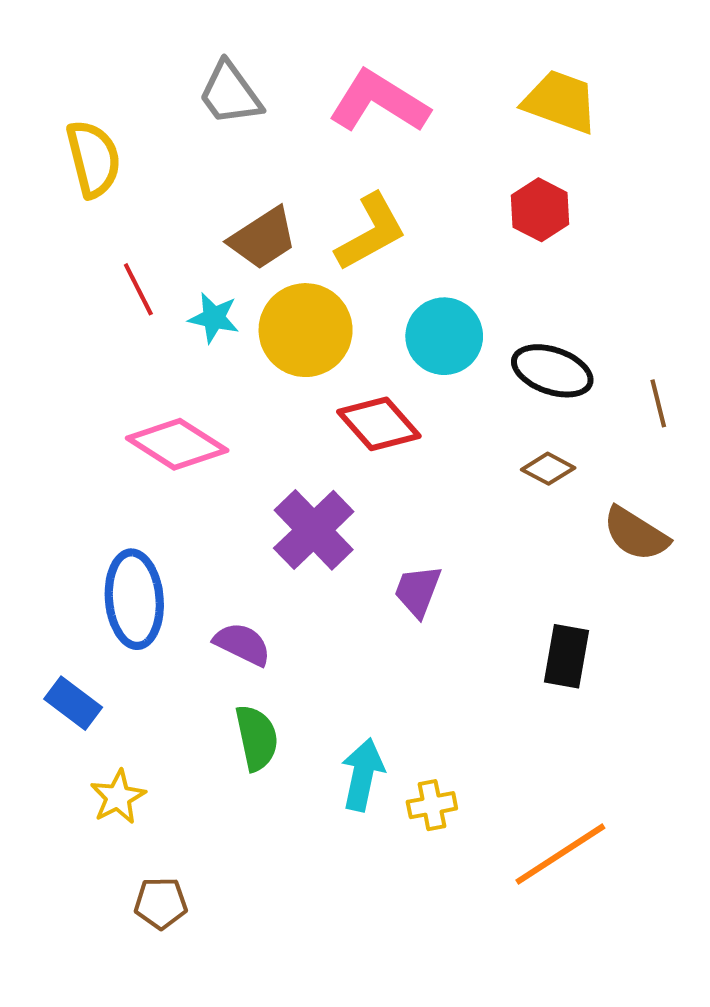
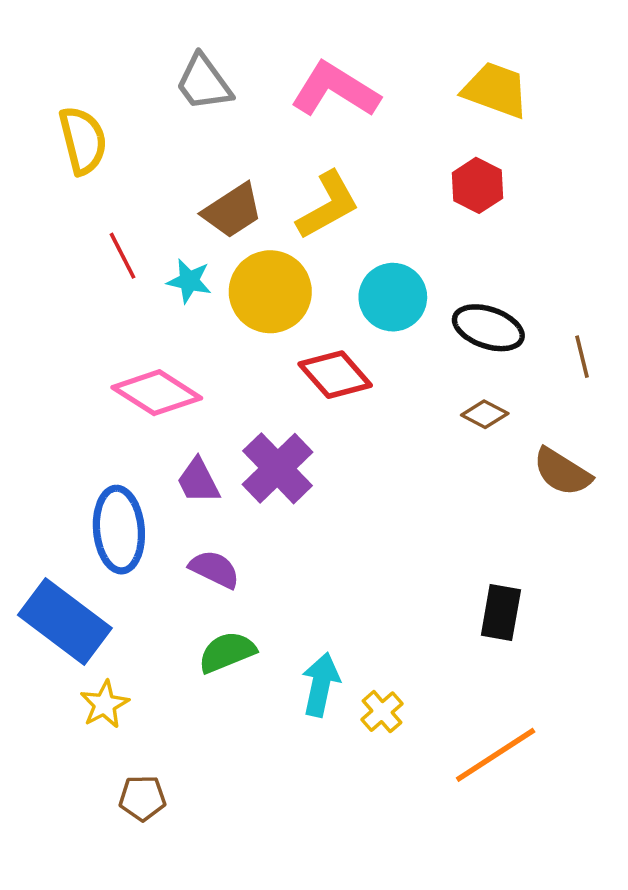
purple trapezoid: (418, 591) -> (198, 481), moved, turned -48
black rectangle: (567, 656) -> (501, 612), moved
blue rectangle: (73, 703) -> (65, 621), size x1.8
green semicircle: (257, 738) -> (227, 652), turned -100
yellow cross: (432, 805) -> (382, 712), turned -30

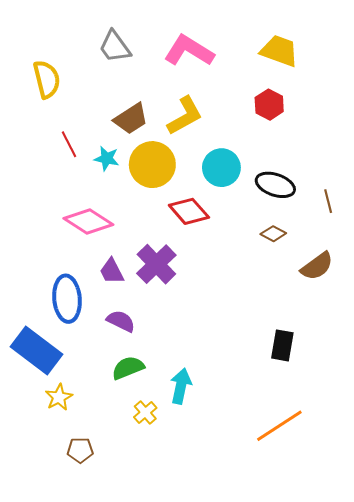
brown semicircle: (562, 472) -> (317, 266), turned -68
yellow cross: (382, 712) -> (145, 413), moved

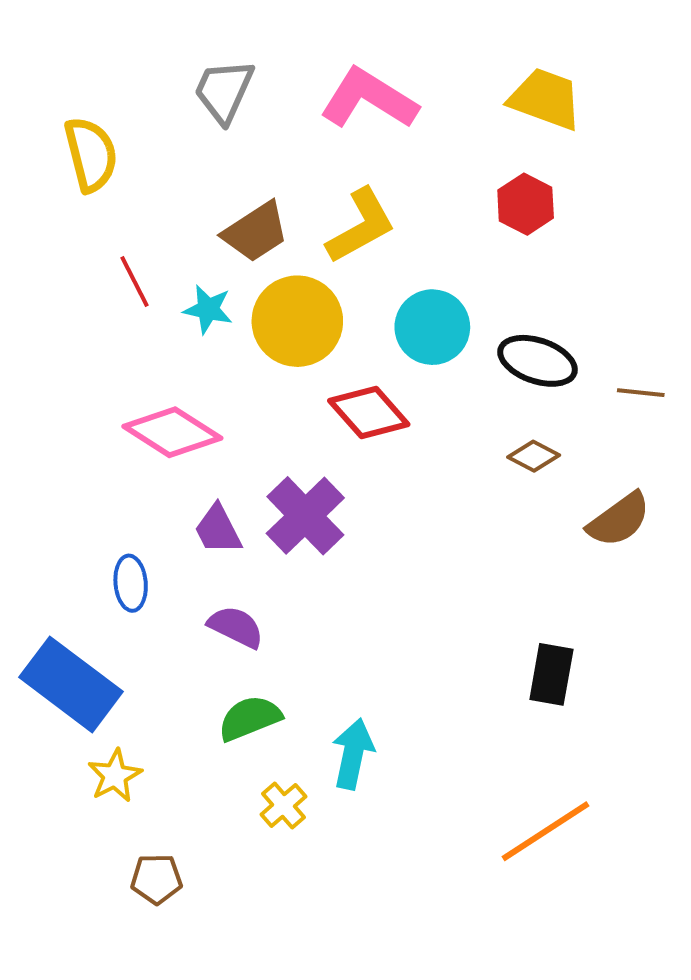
gray trapezoid: (115, 47) -> (224, 91), turned 60
brown line: (328, 201) -> (641, 393), turned -70
blue ellipse: (67, 299) -> (131, 583), size x0.6

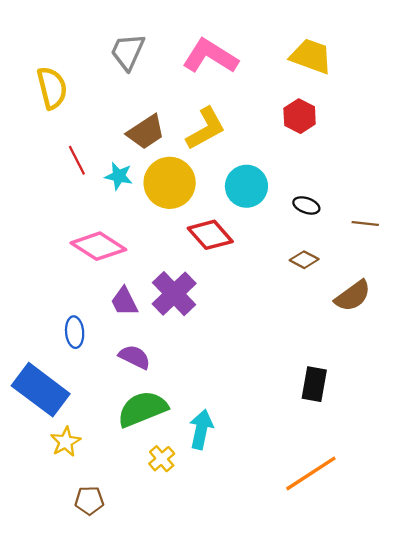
black ellipse: (538, 361) -> (306, 205), size x0.6
green semicircle: (250, 718) -> (142, 409), size x1.4

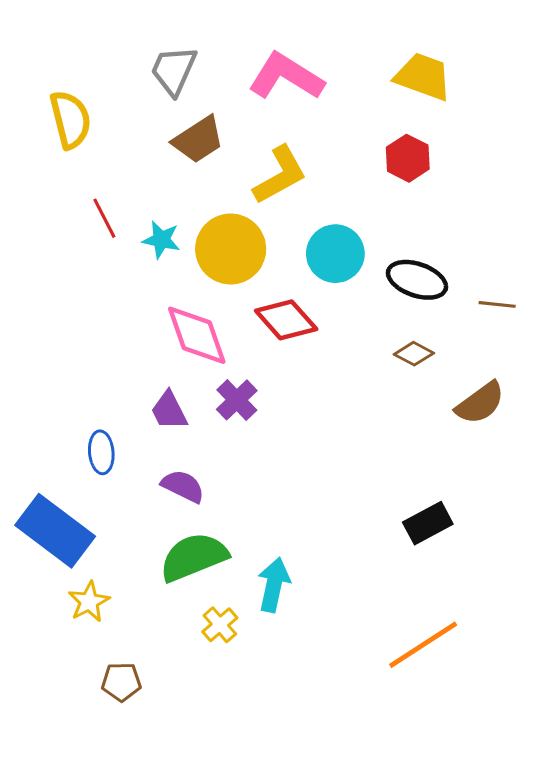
brown trapezoid: (146, 132) -> (198, 140), moved
black ellipse: (306, 205) -> (417, 280), size x1.6
pink diamond: (98, 246) -> (197, 335), moved, turned 38
purple cross: (174, 294) -> (237, 400), size x0.7
black rectangle: (314, 384) -> (428, 523), turned 52

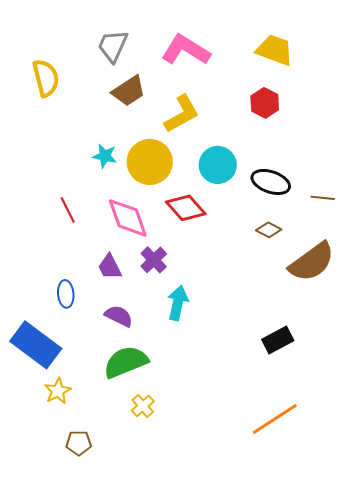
red line: (104, 218) -> (68, 210), moved
brown semicircle: (480, 403) -> (312, 262), size x1.4
cyan arrow: (274, 585) -> (178, 303), moved

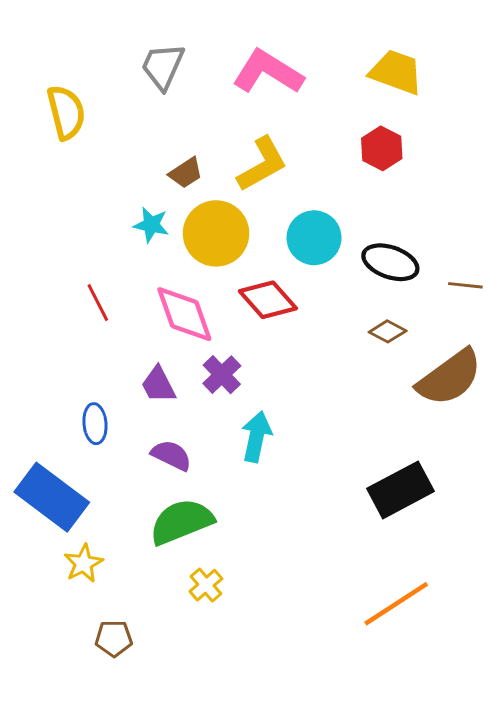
brown trapezoid: (129, 91) -> (186, 173), moved, size x0.7
black rectangle: (278, 340) -> (400, 490), size x1.4

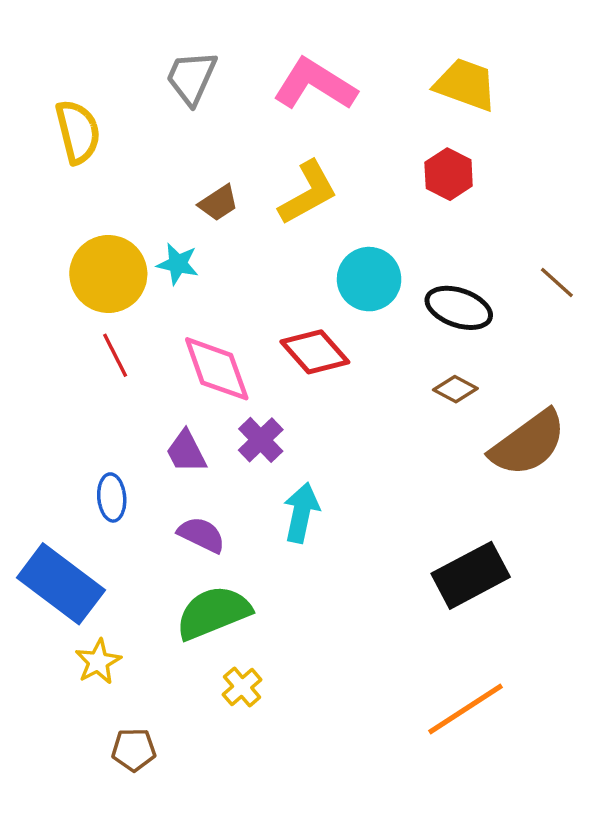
yellow circle: (216, 233) -> (108, 274), moved
brown line: (465, 285) -> (557, 282), moved, turned 36

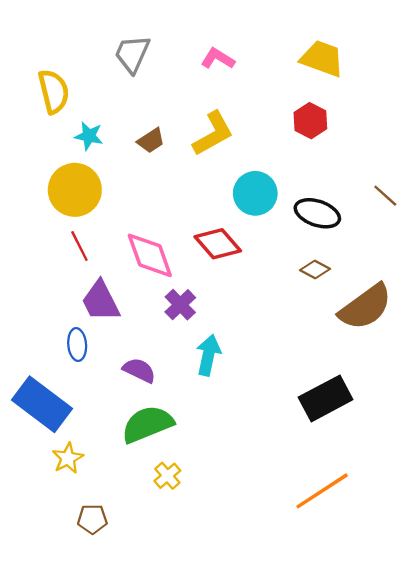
pink L-shape: (315, 84) -> (218, 59), size x0.6
cyan star: (178, 264) -> (89, 136), moved
purple trapezoid: (186, 452) -> (101, 301), moved, size x1.4

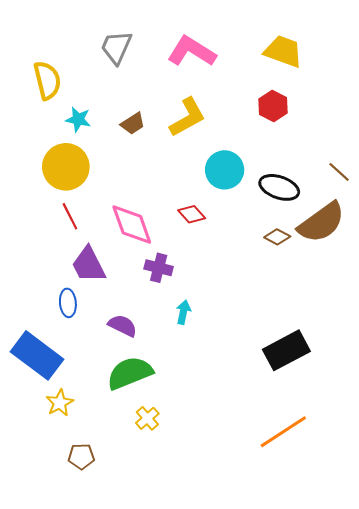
pink L-shape: (218, 59) -> (192, 51), size x1.6
red diamond: (218, 244) -> (192, 214), size x0.7
purple cross: (180, 305) -> (159, 268), turned -32
brown semicircle: (365, 307) -> (321, 222), moved
cyan arrow: (208, 355) -> (183, 312), size x0.7

